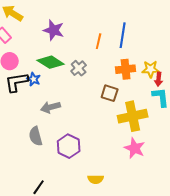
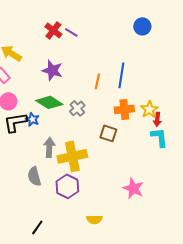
yellow star: (151, 69) -> (149, 109), turned -30
gray arrow: (51, 107) -> (49, 147), turned 108
yellow cross: (133, 116) -> (72, 156), moved

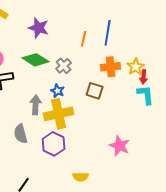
blue star: (32, 119) -> (58, 91), moved

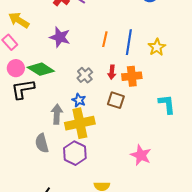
orange line: (84, 39) -> (105, 39), moved
green diamond: (36, 60) -> (41, 69), moved
yellow star: (136, 67) -> (157, 47), moved
red arrow: (144, 77) -> (112, 72), moved

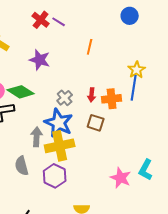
orange line: (105, 39) -> (90, 47), moved
blue line: (129, 42) -> (134, 88), moved
blue star: (79, 100) -> (59, 123), size x2.0
cyan L-shape: (167, 104) -> (146, 170), moved, turned -145

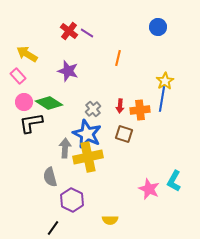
purple hexagon: (55, 176) -> (72, 200), moved

